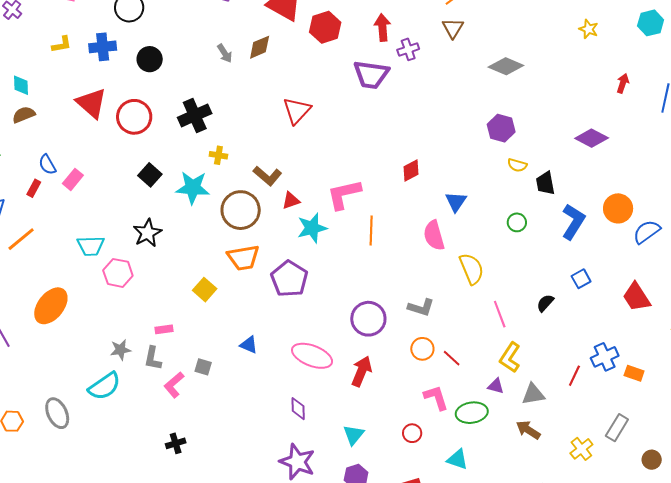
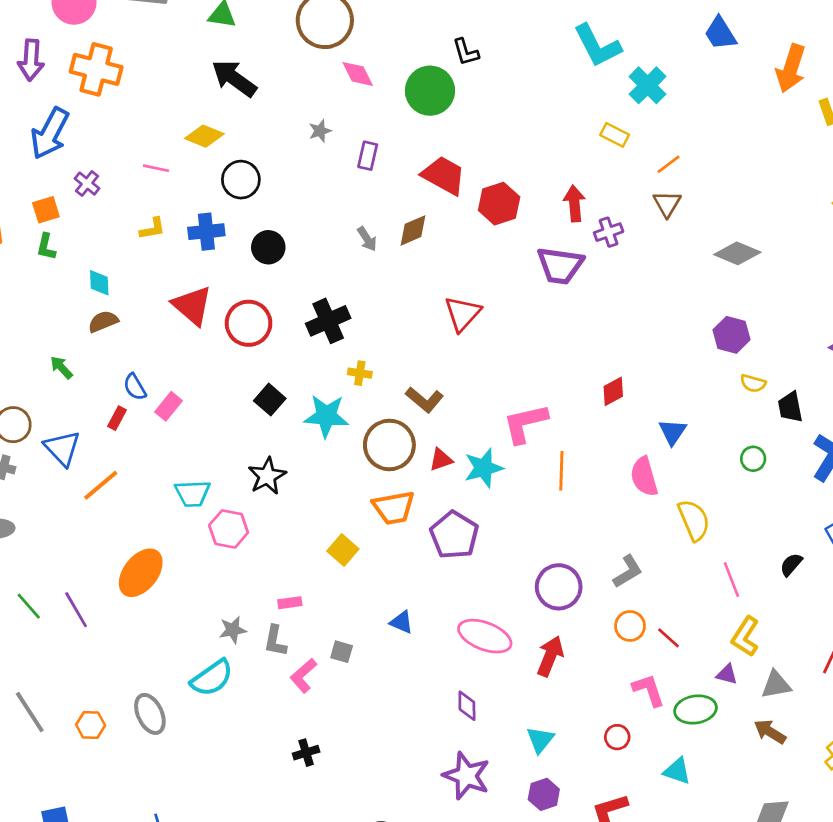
red triangle: (291, 201) -> (441, 460), moved
gray L-shape: (421, 307) -> (628, 571), turned -48

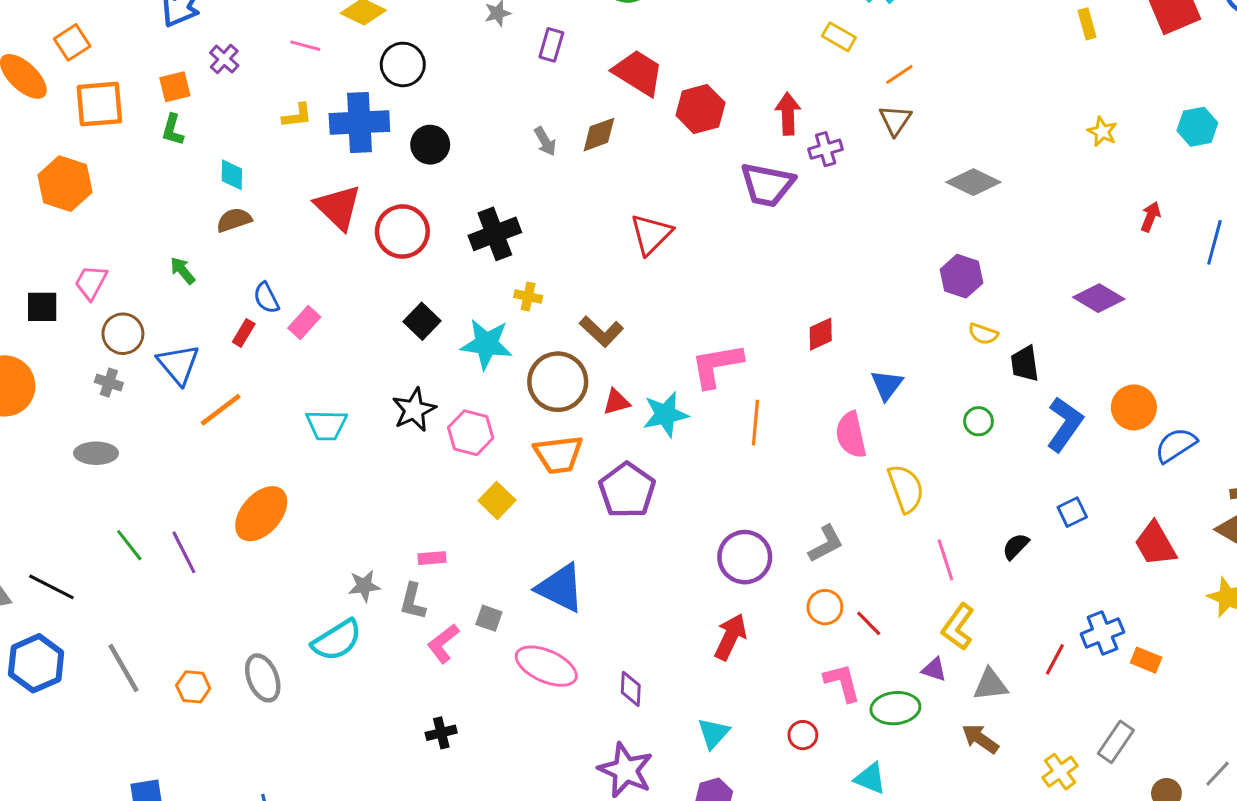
blue cross: (206, 232) -> (359, 122), size x1.4
pink hexagon: (229, 529) -> (471, 433), moved
blue triangle: (402, 622) -> (560, 588), size x1.8
pink ellipse: (485, 636) -> (546, 666), moved

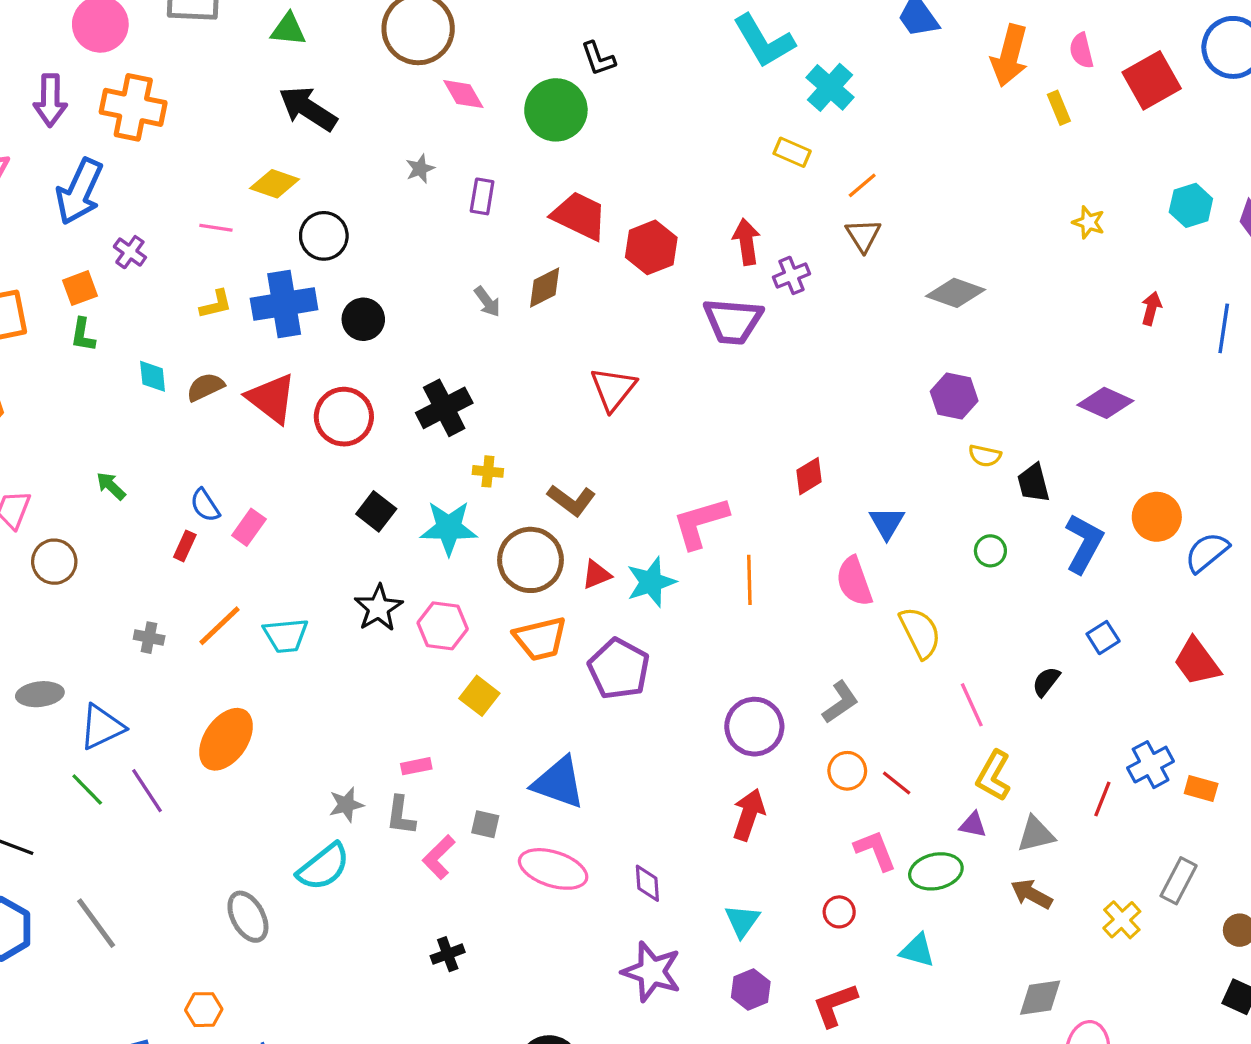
brown semicircle: (234, 220) -> (205, 387), moved
blue triangle: (178, 364) -> (102, 727), moved, turned 51
gray cross: (109, 383) -> (149, 638), moved
orange line: (221, 410) -> (220, 626), moved
orange hexagon: (193, 687) -> (204, 1010), moved

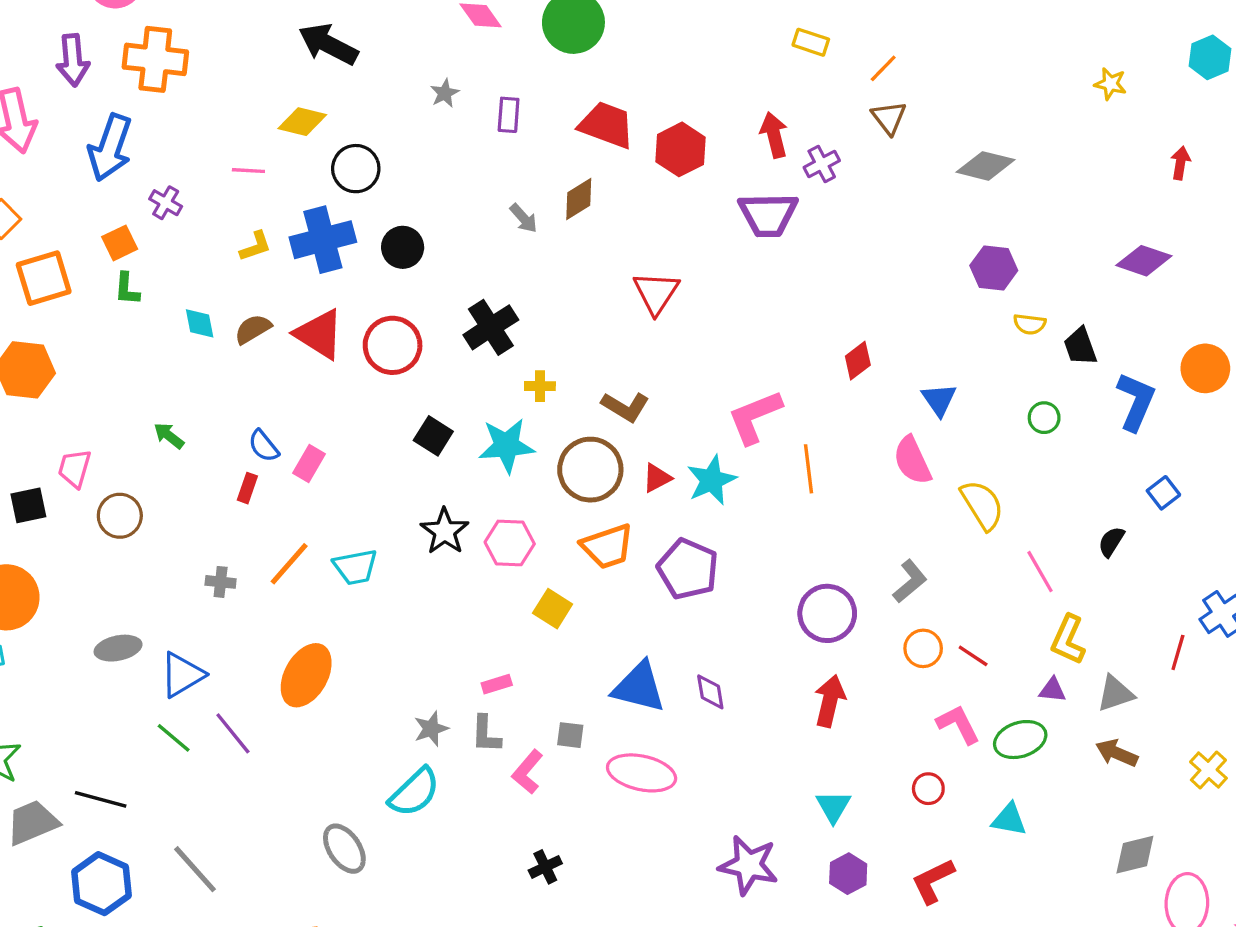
purple diamond: (647, 883) -> (710, 692), moved

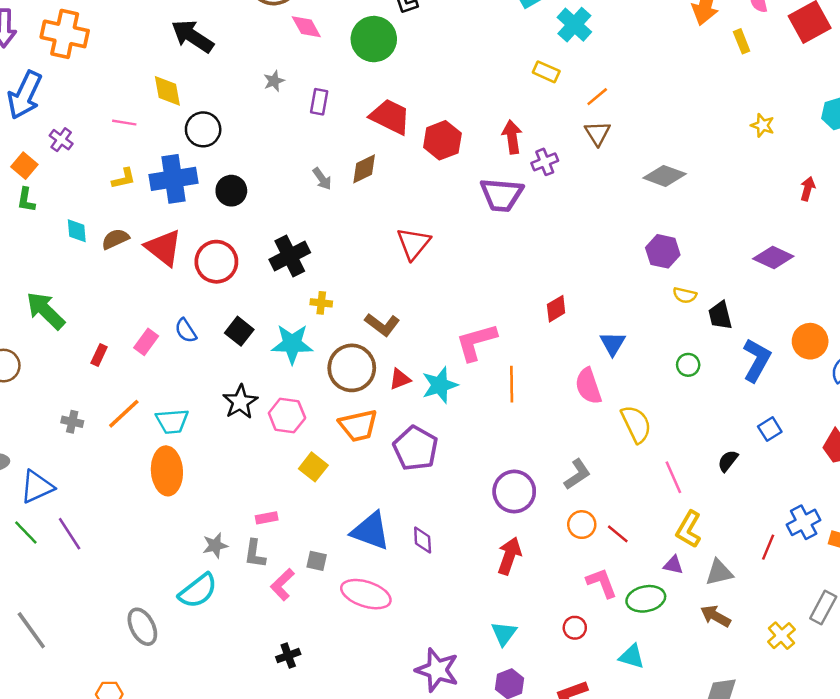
yellow diamond: (302, 122) -> (167, 91), turned 60
orange square: (120, 243) -> (24, 166), turned -30
green arrow: (169, 436) -> (46, 311), size x1.8
blue semicircle: (264, 446) -> (186, 331), moved
orange ellipse: (306, 675) -> (167, 471), moved, turned -39

